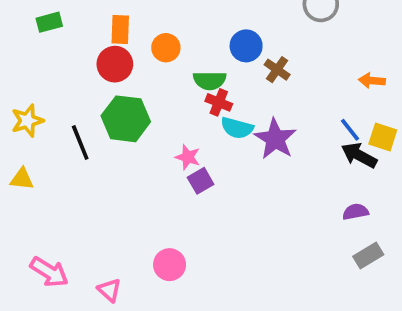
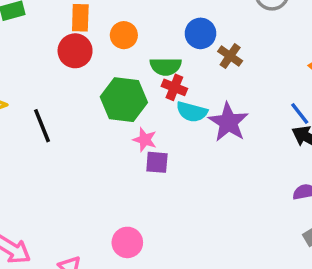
green hexagon: (126, 119) -> (124, 100), moved
purple square: (201, 181) -> (157, 162), turned 35

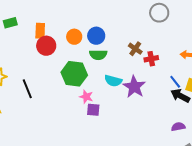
orange rectangle: (80, 18) -> (40, 31), moved
blue circle: (200, 33) -> (96, 36), moved
red cross: (174, 87) -> (151, 59), moved, turned -32

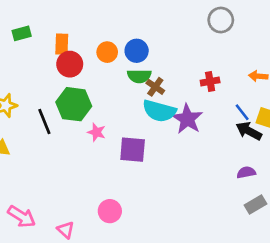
brown cross: (135, 49) -> (155, 87), moved
green hexagon: (74, 74) -> (74, 104), moved
cyan semicircle: (113, 81) -> (159, 111), size x1.4
pink star: (86, 97) -> (96, 132), moved
purple square: (93, 110) -> (133, 150), size x1.5

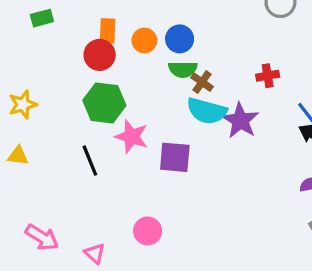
orange rectangle: (62, 44) -> (108, 31), moved
black line: (44, 122) -> (90, 161), moved
pink star: (96, 132) -> (132, 137), size x1.5

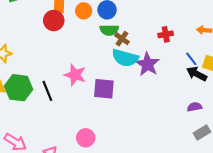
green hexagon: (104, 103) -> (19, 88), moved

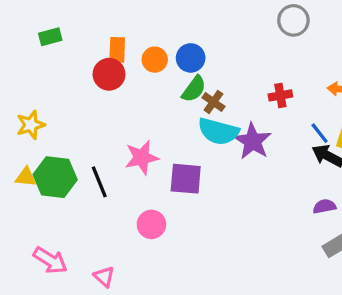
green semicircle: (109, 30) -> (194, 89), turned -54
pink star: (75, 75) -> (142, 157), turned -30
pink circle: (86, 138) -> (151, 224), moved

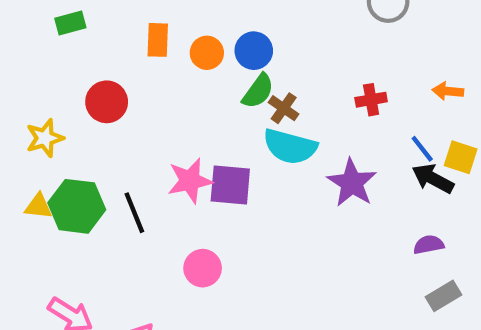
red circle: (109, 74) -> (107, 102), moved
purple star: (253, 141) -> (352, 183), moved
purple square: (186, 179) -> (230, 185), moved

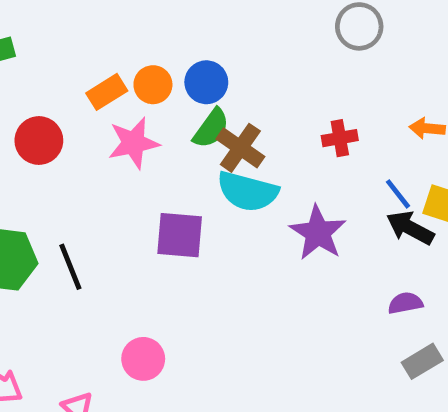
orange rectangle: (158, 40) -> (107, 92), moved, turned 56
brown cross: (284, 108) -> (240, 148), size x1.4
pink star: (190, 181) -> (134, 143), moved
pink circle: (203, 268) -> (143, 359), moved

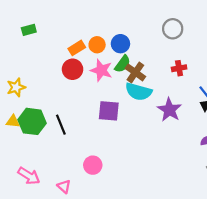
gray circle: (359, 26) -> (173, 29), moved
red circle: (39, 141) -> (73, 69), moved
pink star: (134, 143) -> (101, 70), moved, turned 30

